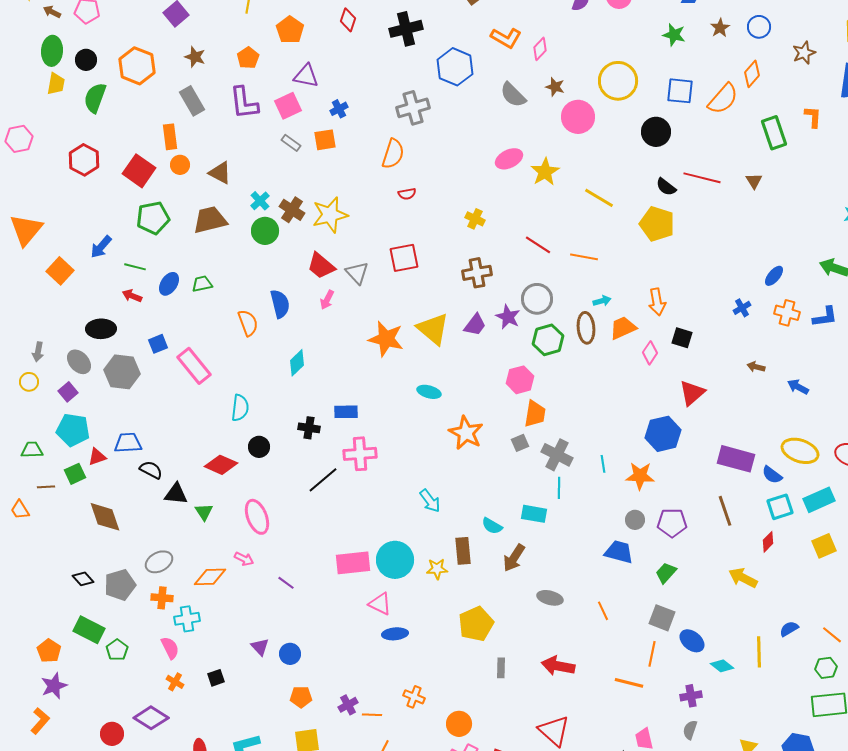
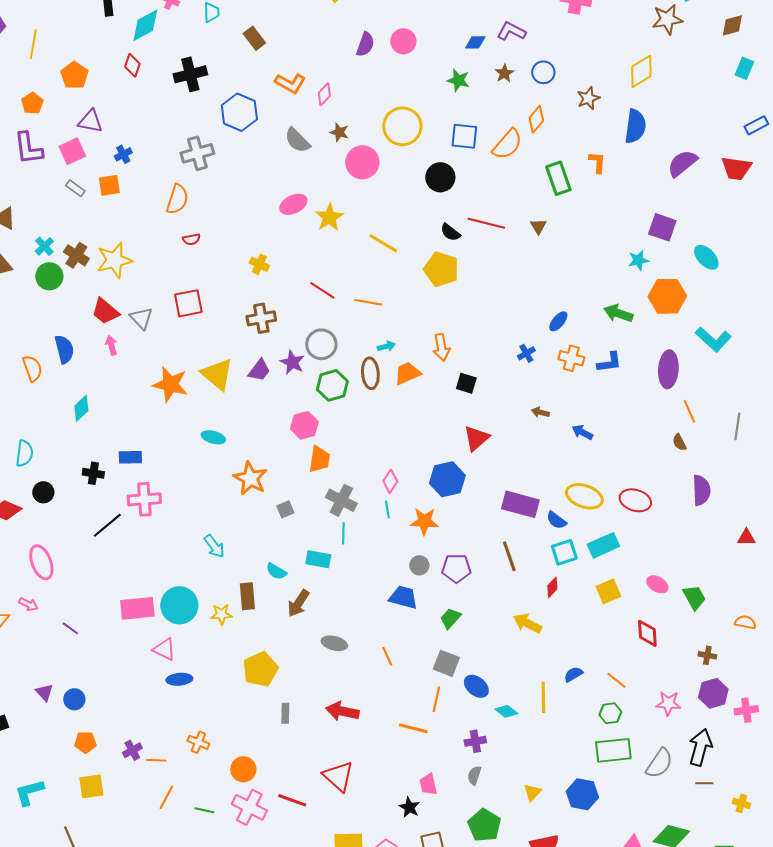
pink arrow: (327, 300) -> (111, 345), turned 138
pink diamond: (650, 353) -> (390, 481), moved
gray square: (520, 443) -> (285, 509), moved

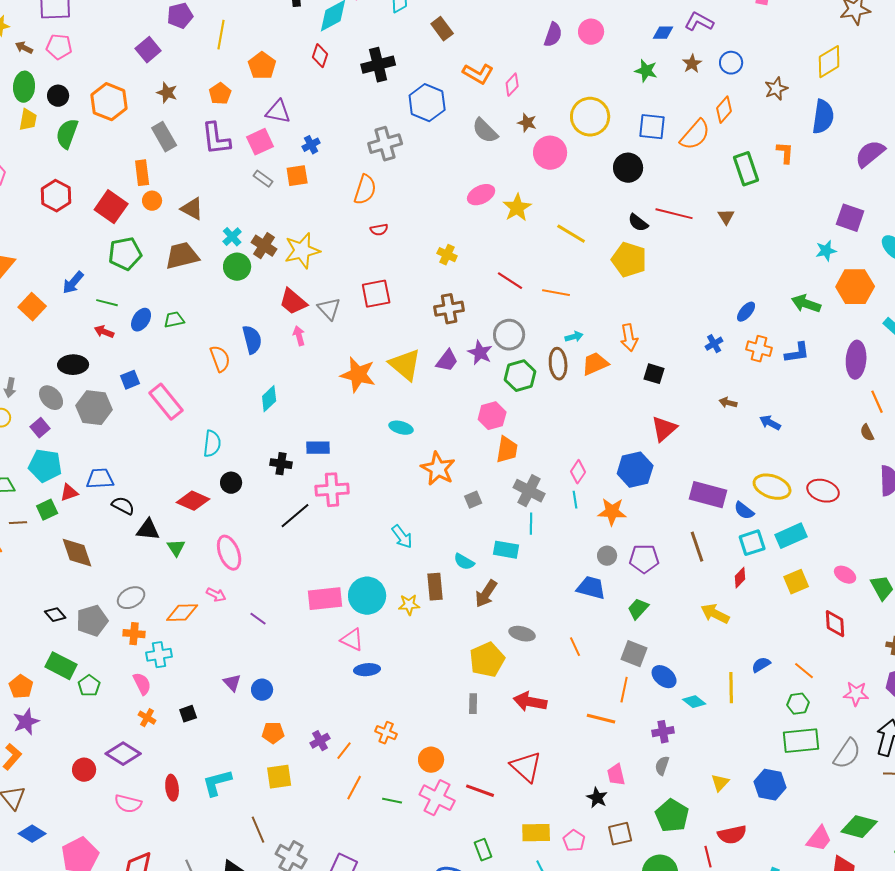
yellow pentagon: (260, 669) -> (487, 660), moved
orange line: (156, 760) -> (344, 751), turned -54

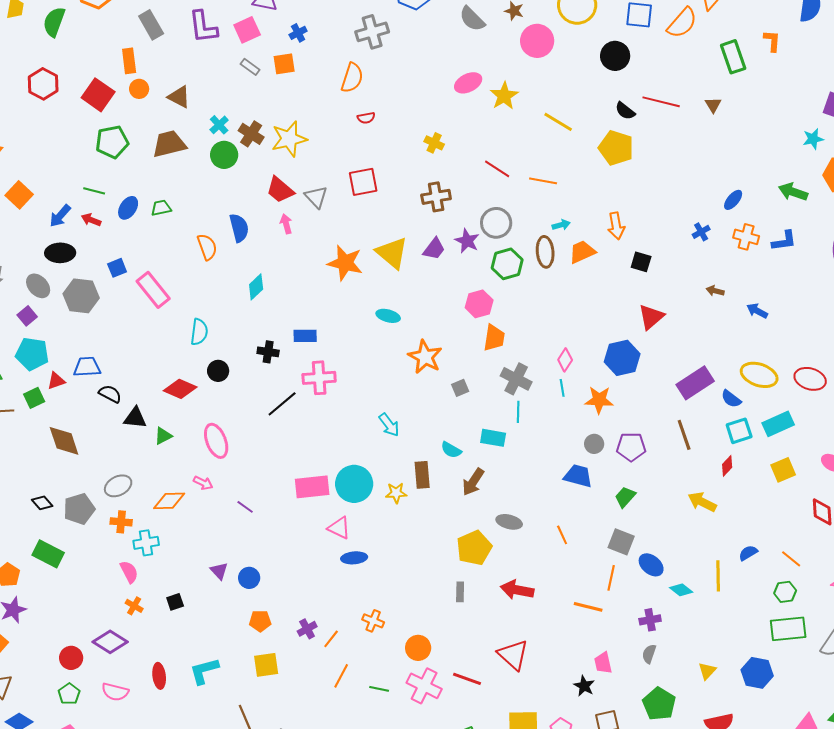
blue arrow: (73, 283) -> (60, 216), moved
purple rectangle: (708, 495) -> (695, 383), turned -48
green triangle: (176, 548) -> (163, 436), turned 36
green pentagon: (89, 686) -> (69, 694), moved

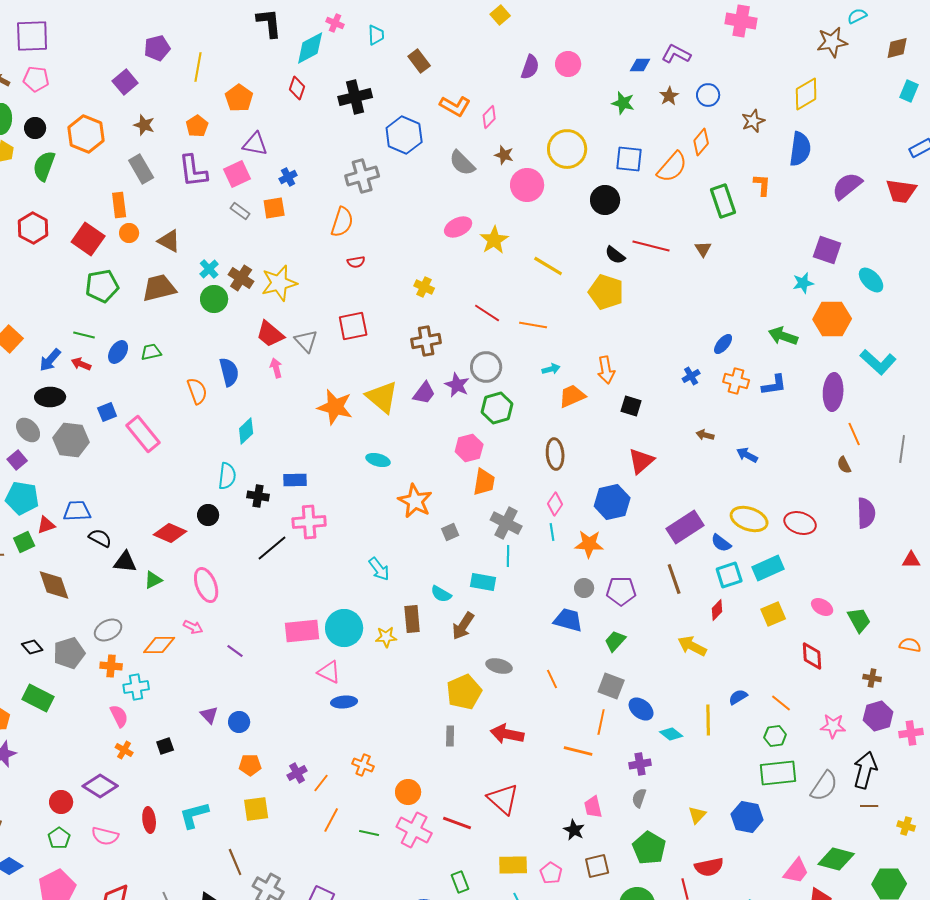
brown ellipse: (545, 252) -> (555, 454), moved
cyan semicircle: (199, 332) -> (227, 476), moved

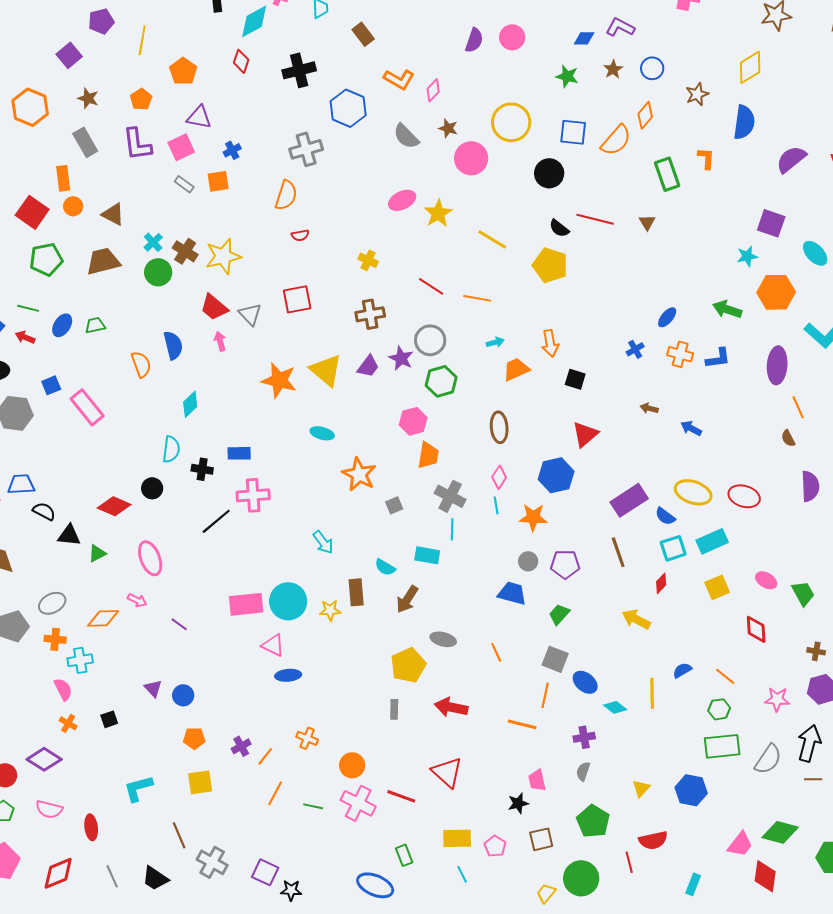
red ellipse: (149, 820) -> (91, 827), moved
black star: (574, 830) -> (518, 803), turned 30

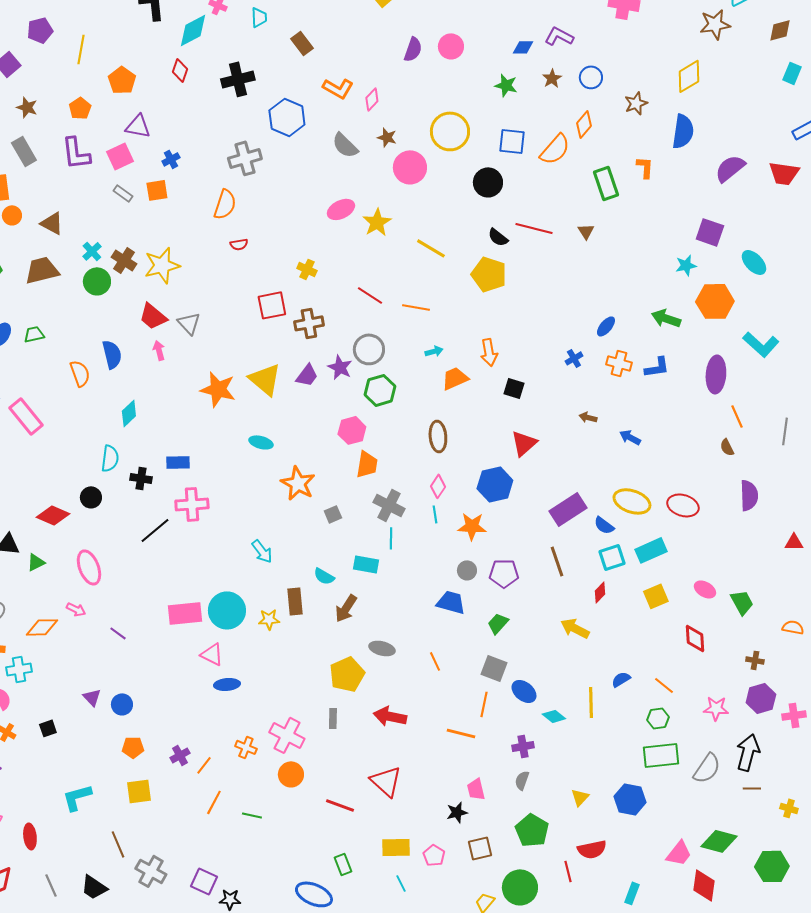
red square: (297, 299) -> (272, 305), moved
pink cross: (358, 803) -> (287, 735), moved

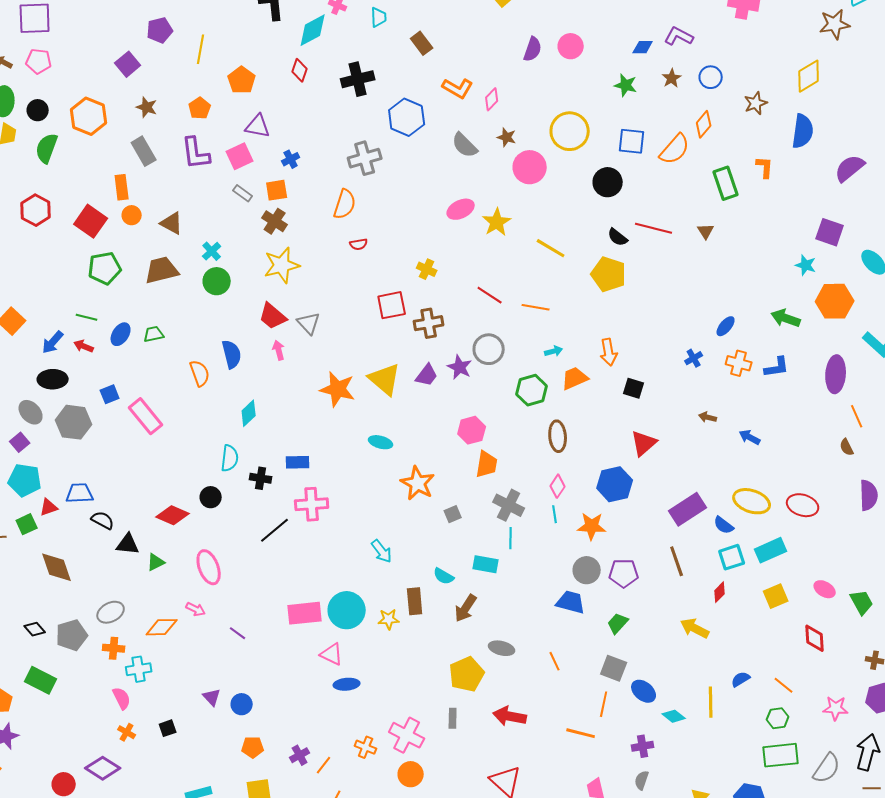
brown cross: (124, 260) -> (275, 221), moved
cyan star: (686, 265) -> (806, 265), turned 30
green hexagon: (380, 390) -> (532, 390), moved
gray circle: (467, 570) -> (587, 570), size x1.4

